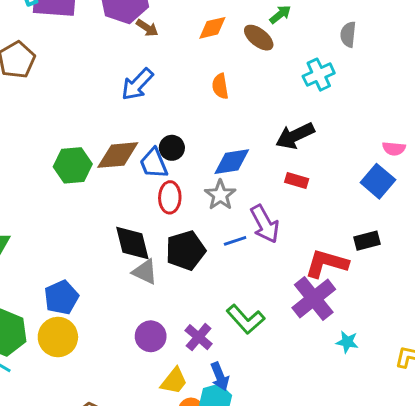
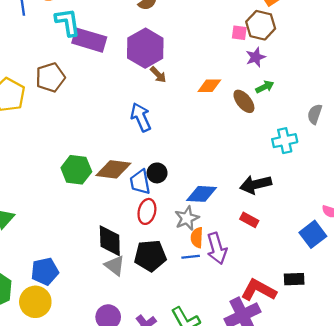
blue arrow: (137, 84) -> (141, 117), turned 100
orange semicircle: (220, 86) -> (197, 238), moved

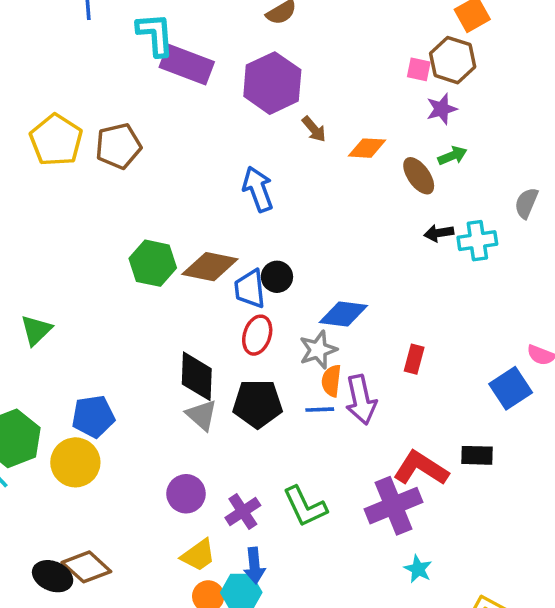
brown arrow: (158, 75) -> (314, 129), moved
brown pentagon: (50, 77) -> (118, 146), moved
black arrow: (256, 185) -> (439, 233), moved, size x0.6
red rectangle: (249, 220) -> (414, 359), turned 72

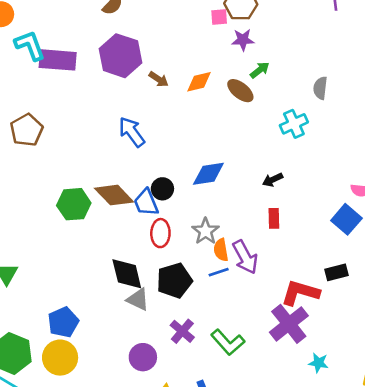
purple star: (442, 109) -> (243, 40), turned 30
black arrow: (439, 233) -> (273, 180), moved
brown diamond: (210, 267) -> (114, 195), turned 51
blue diamond: (343, 314) -> (208, 174), moved
purple cross: (243, 511) -> (182, 331), moved

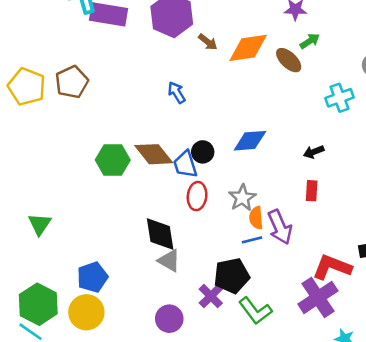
orange diamond: (199, 82) -> (248, 48), size x1.5
blue arrow: (132, 132) -> (177, 92), size x0.7
black pentagon: (174, 281) -> (232, 276), moved

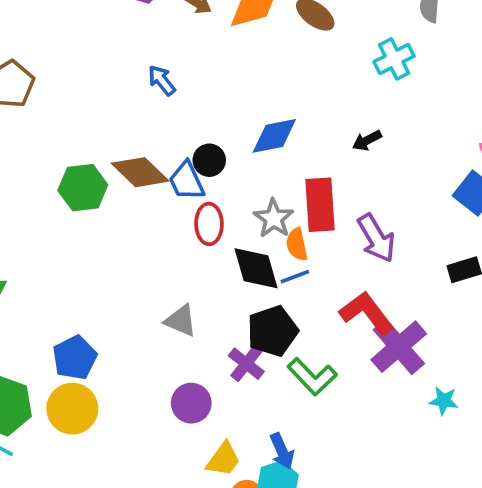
red rectangle: (312, 191) -> (320, 205), moved, size x1.8
purple arrow: (280, 227) -> (376, 238), moved
black diamond: (160, 234) -> (256, 268), moved
red L-shape: (332, 267) -> (367, 313), moved, turned 39

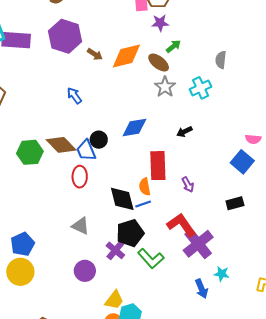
gray star: (274, 218) -> (165, 87), moved
red ellipse: (209, 224) -> (80, 177), moved
purple arrow: (376, 238) -> (188, 185), size x0.6
blue arrow: (282, 451) -> (201, 289), moved
yellow trapezoid: (223, 459) -> (114, 300), moved

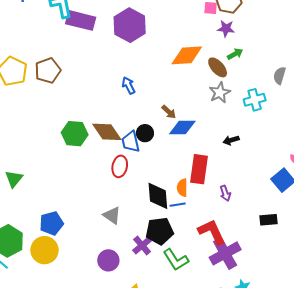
brown arrow: (95, 54) -> (169, 112), moved

